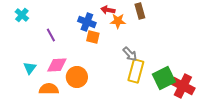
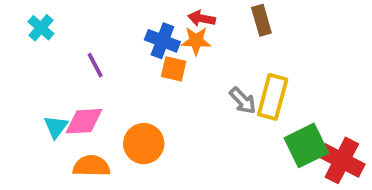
orange star: (118, 21) -> (196, 41), moved
pink diamond: (57, 65) -> (84, 121), moved
yellow rectangle: (136, 71) -> (273, 97), moved

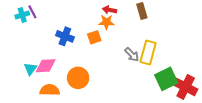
cyan cross: (41, 28) -> (22, 15), turned 32
blue cross: (162, 41) -> (65, 36), moved
purple line: (95, 65) -> (32, 12), moved
orange square: (174, 69) -> (94, 37), turned -32

